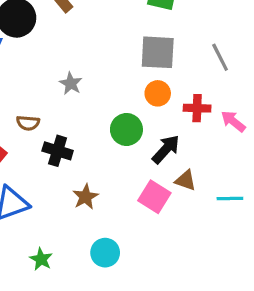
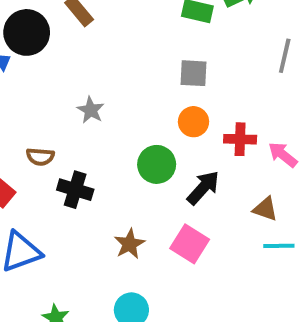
gray square: (158, 52) -> (194, 73), size x0.7
gray line: (220, 57) -> (285, 56), moved, turned 40
brown triangle: (186, 180) -> (265, 209), moved
brown star: (85, 197) -> (129, 244), moved

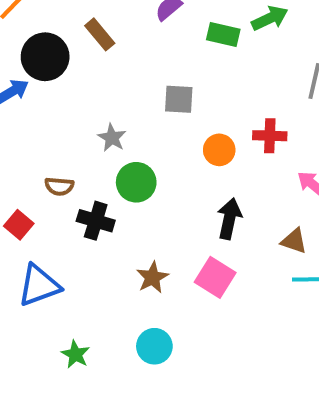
gray square: (194, 73) -> (179, 99), moved
red cross: (240, 139) -> (270, 136), moved
green circle: (157, 164) -> (136, 182), moved
black arrow: (203, 188) -> (229, 219), turned -30

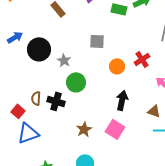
black circle: (45, 57) -> (39, 49), moved
red cross: (270, 136) -> (142, 59), turned -35
brown semicircle: (59, 186) -> (36, 98), moved, turned 88
red square: (19, 225) -> (18, 111), moved

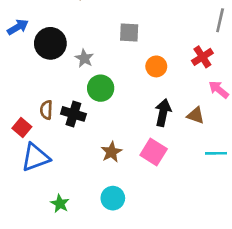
red cross: (142, 59) -> (202, 57), moved
brown triangle: (154, 111) -> (196, 115), moved

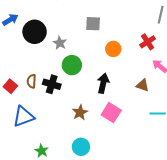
black arrow: (163, 113) -> (103, 83), moved
red square: (22, 128) -> (10, 86), moved

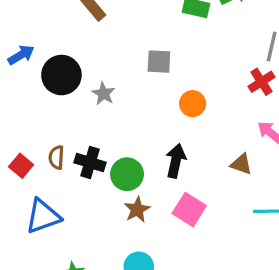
red cross: (148, 42) -> (261, 82), moved
green circle: (72, 65) -> (127, 174), moved

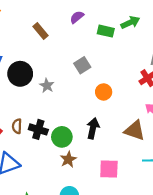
gray square: (159, 62) -> (82, 65), turned -35
brown triangle: (241, 164) -> (135, 130), size x1.5
pink square: (189, 210) -> (109, 169), moved, turned -30

